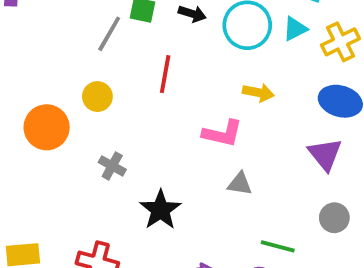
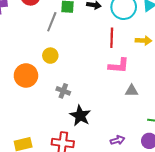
red line: (165, 74) -> (112, 38), moved
yellow arrow: (258, 93) -> (144, 41), moved
black star: (160, 210) -> (80, 116), moved

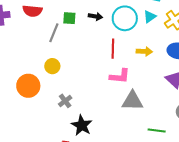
gray cross: (63, 91) -> (65, 101), turned 32
gray triangle: (132, 91) -> (132, 101), size x1.6

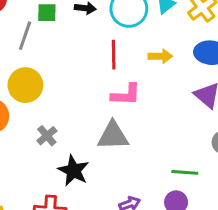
yellow circle: (52, 66) -> (25, 85), size x1.5
gray triangle: (132, 101) -> (113, 136), moved

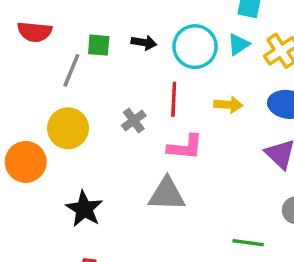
gray cross: (47, 136) -> (134, 120), moved
black star: (73, 171) -> (84, 209), moved

